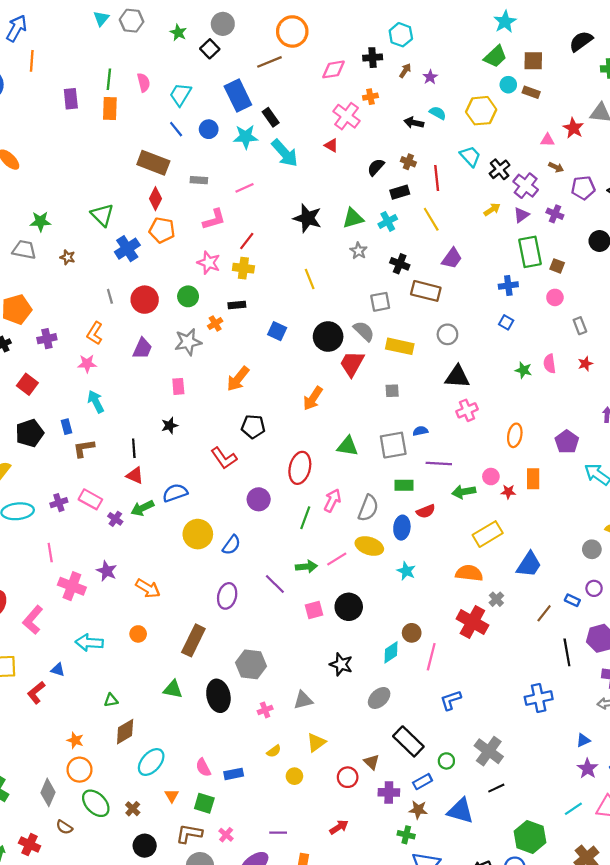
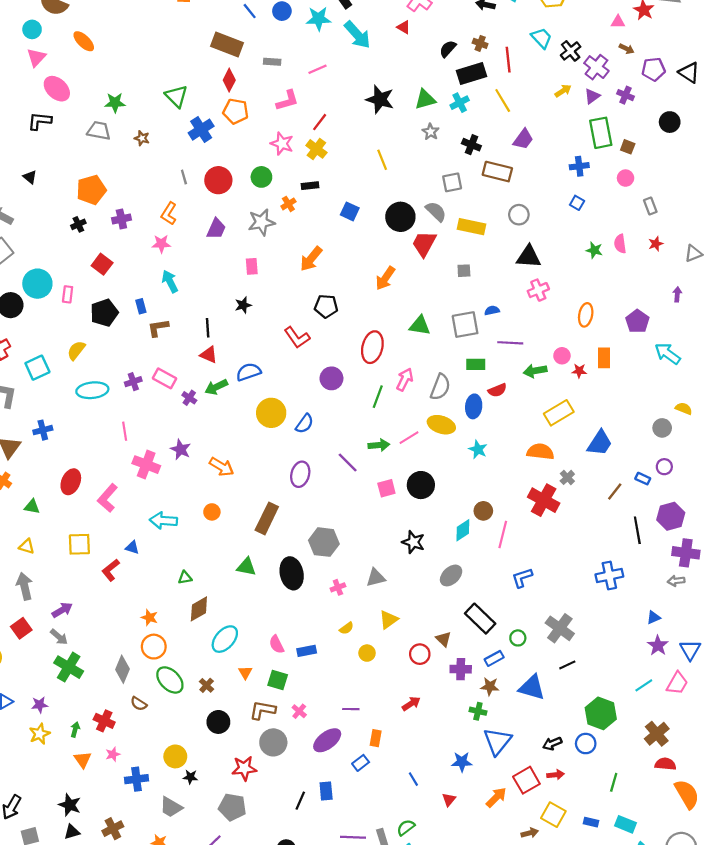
black rectangle: (400, 192) -> (471, 74), size x1.5
yellow cross: (243, 268) -> (316, 149), turned 30

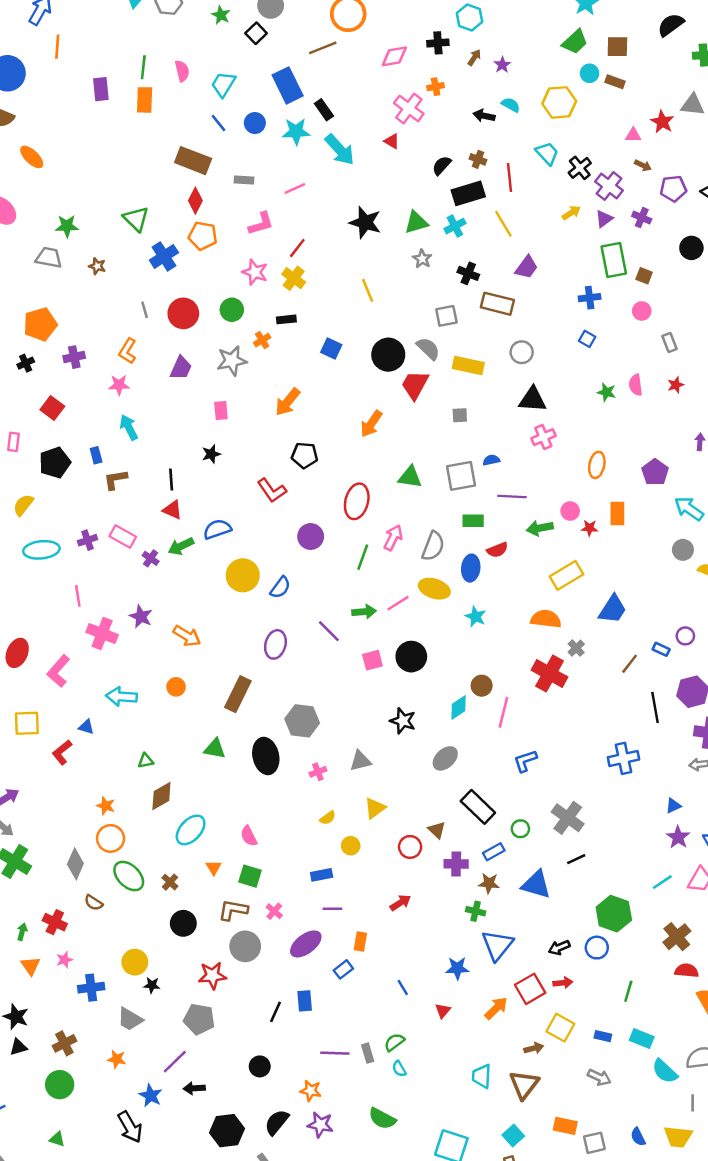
gray circle: (662, 428) -> (683, 550), moved
blue rectangle: (307, 651) -> (322, 875), moved

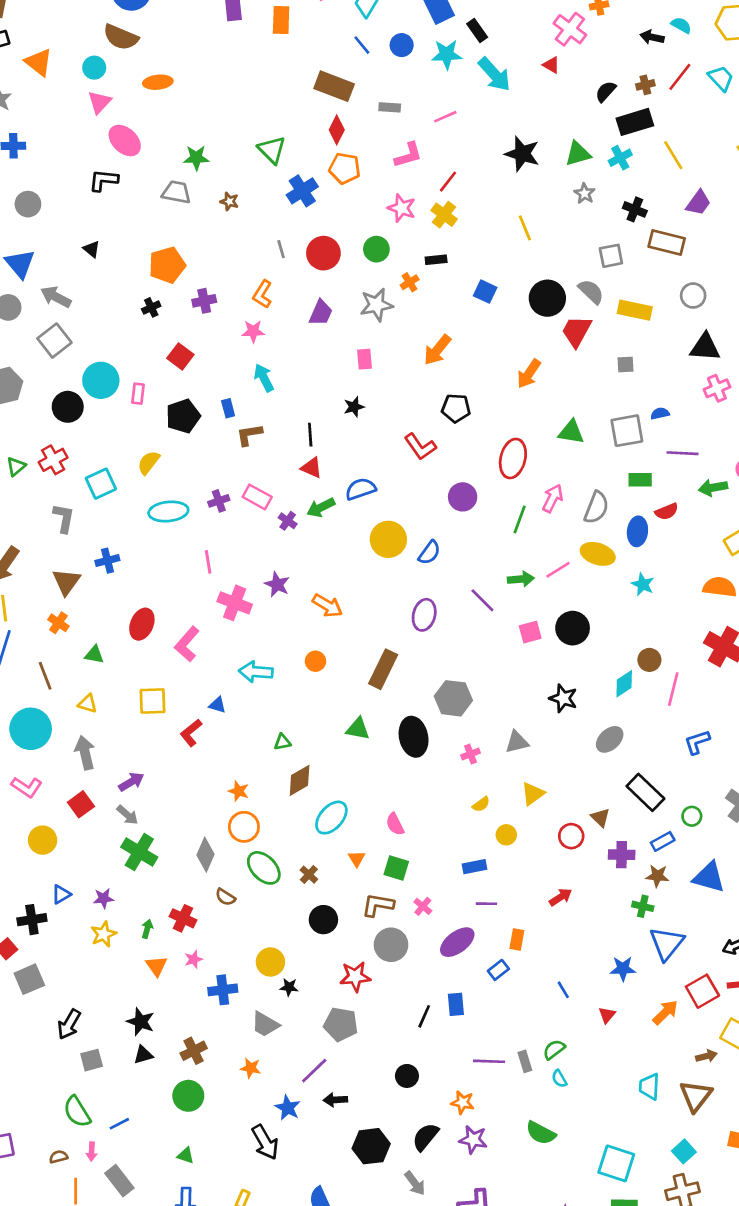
orange ellipse: (32, 157) -> (158, 82), turned -50
brown cross: (478, 159) -> (645, 85), turned -35
red line: (510, 178) -> (680, 77), moved, turned 44

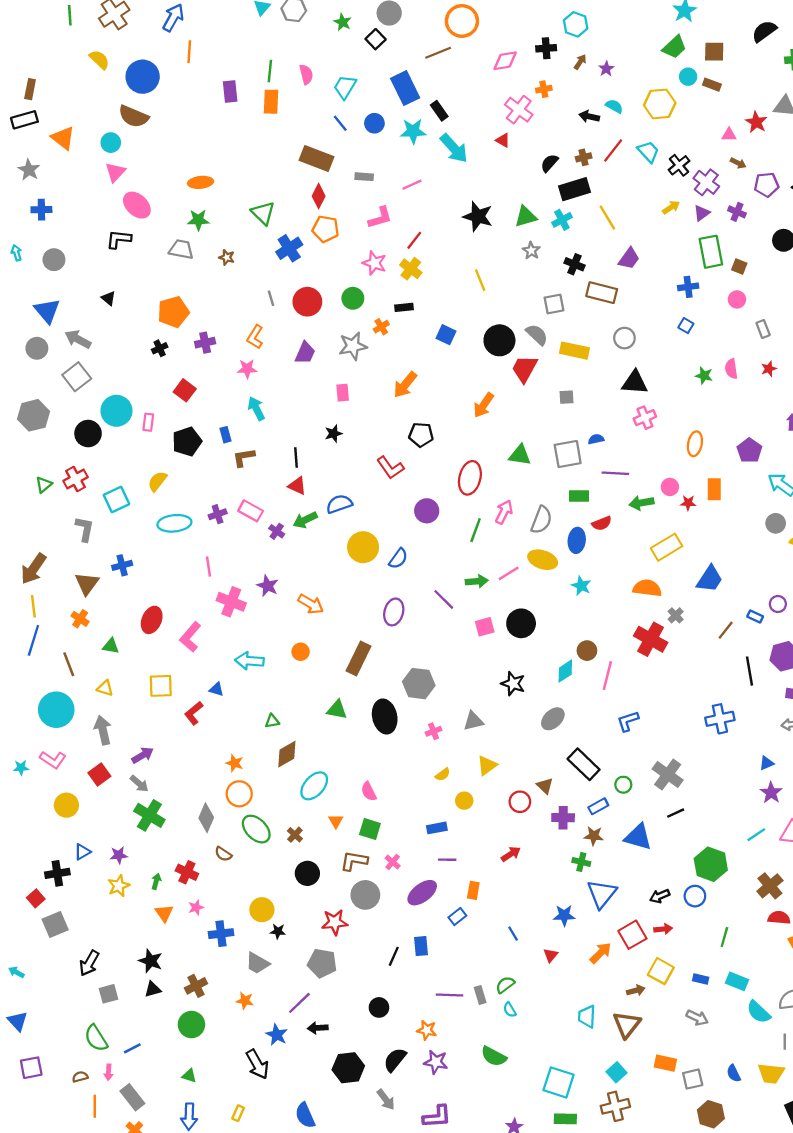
orange ellipse: (158, 82) -> (201, 182), moved

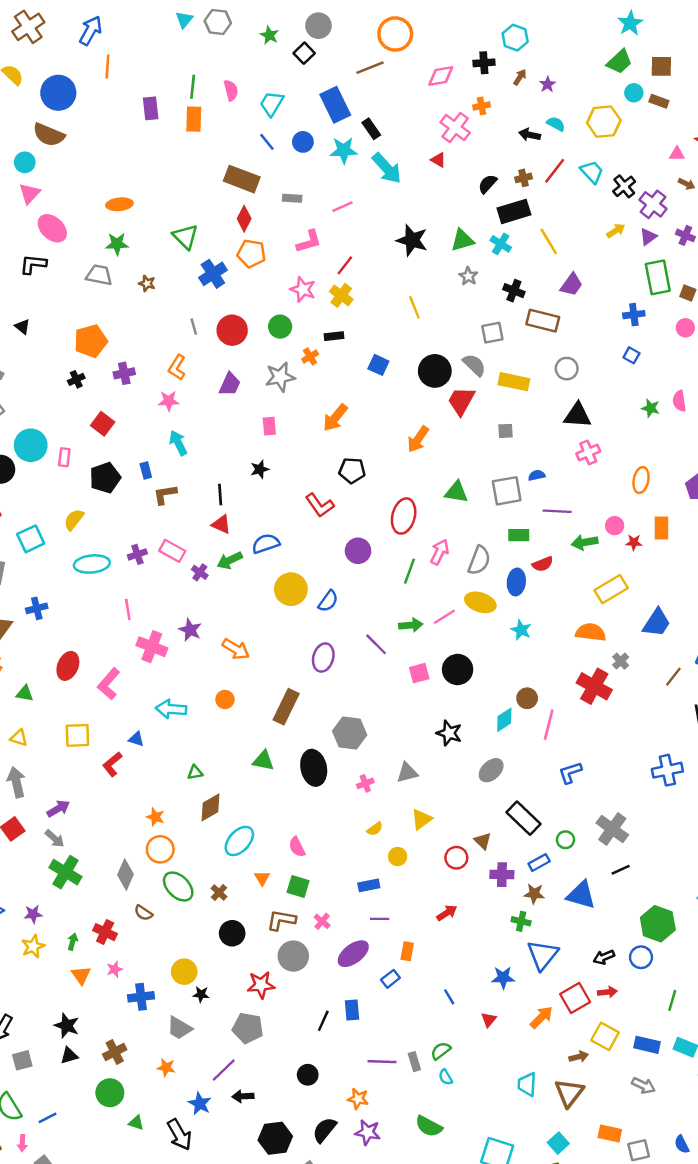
cyan cross: (562, 220) -> (501, 244), turned -30
blue rectangle: (701, 979) -> (647, 1045), size x1.5
green triangle: (189, 1076) -> (136, 1123), moved

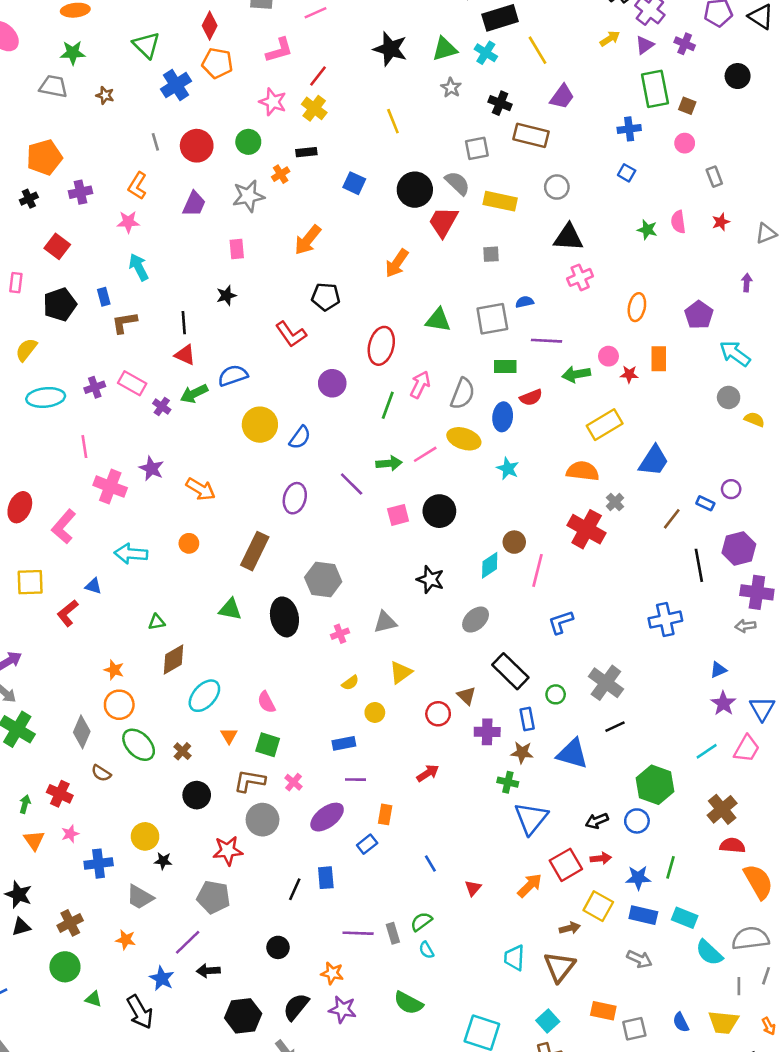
blue rectangle: (539, 863) -> (527, 719), turned -72
blue star: (503, 978) -> (638, 878), moved

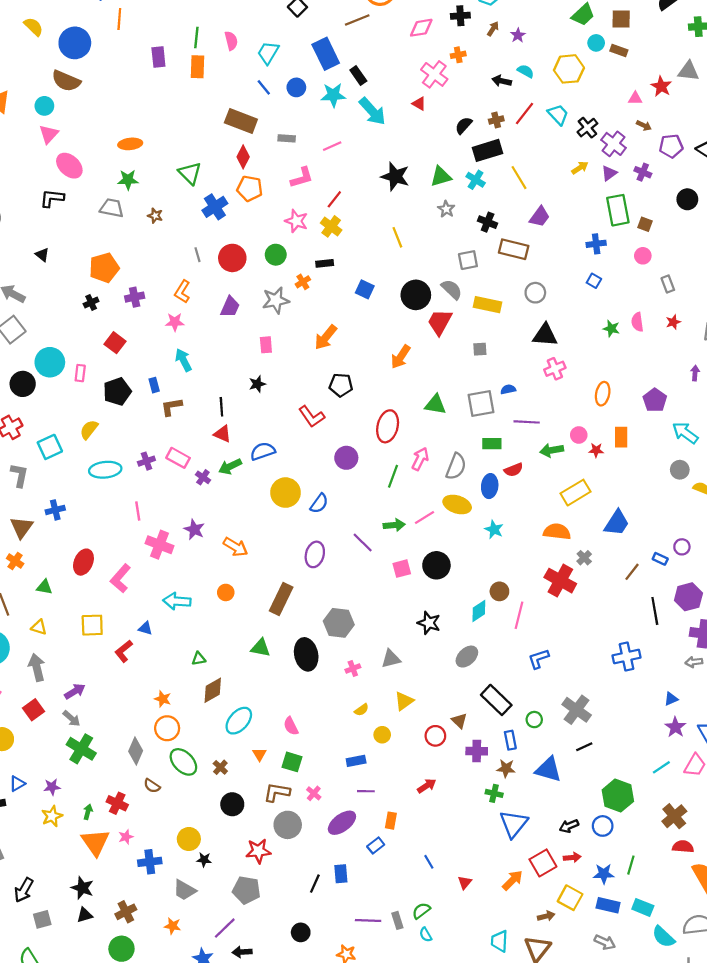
orange triangle: (34, 840) -> (95, 842), size x1.6

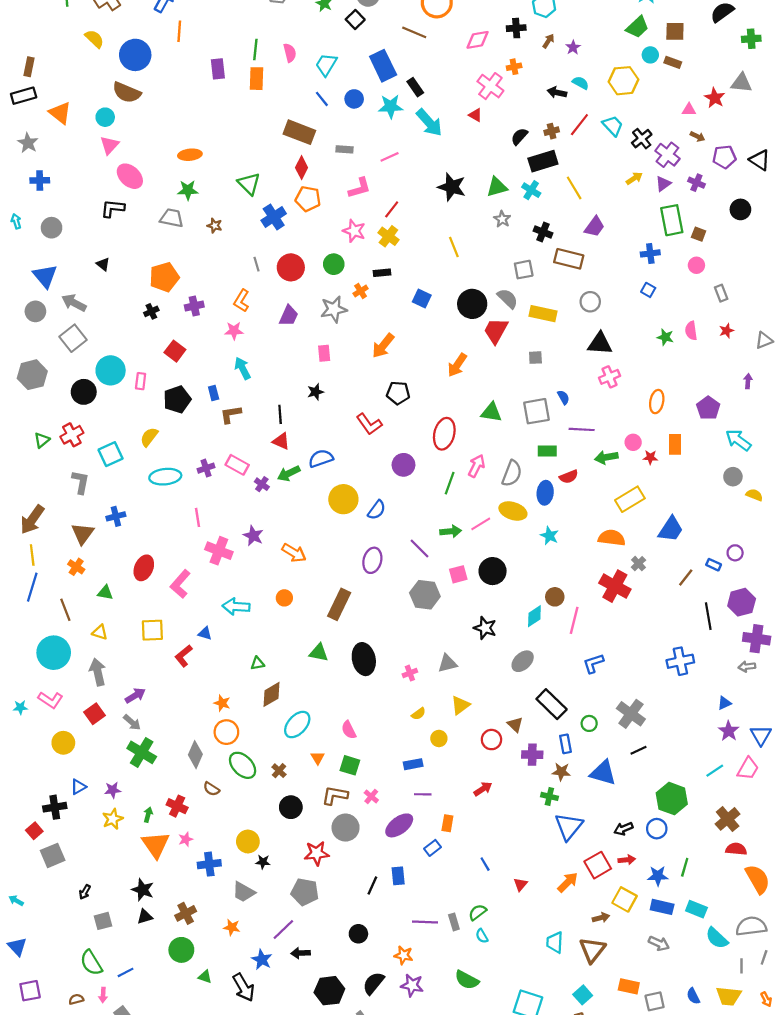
brown line: (357, 20) -> (414, 32), turned 45
blue semicircle: (508, 389) -> (563, 397), turned 72
gray hexagon: (339, 623) -> (425, 595), moved
black arrow: (24, 890) -> (85, 892), size x0.6

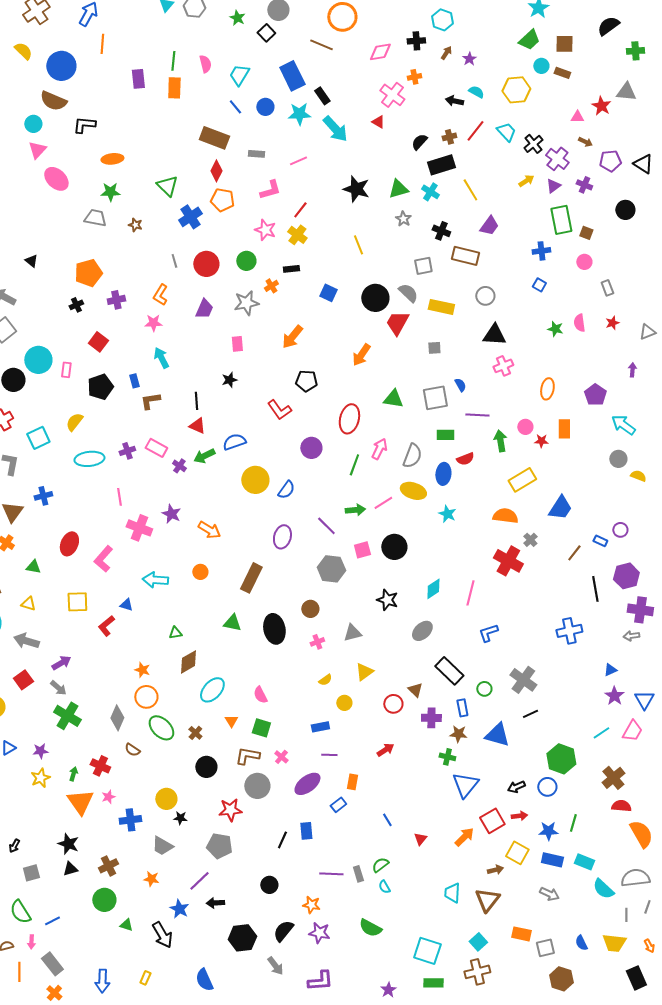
black L-shape: (113, 208) -> (84, 125), moved
green arrow: (606, 457) -> (500, 441), turned 90
brown circle: (555, 597) -> (310, 609), moved
gray arrow: (98, 672) -> (26, 641), turned -60

